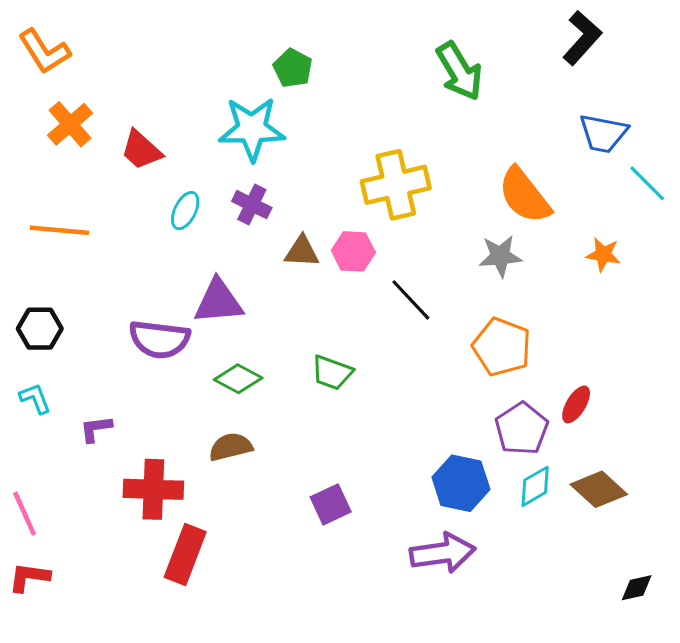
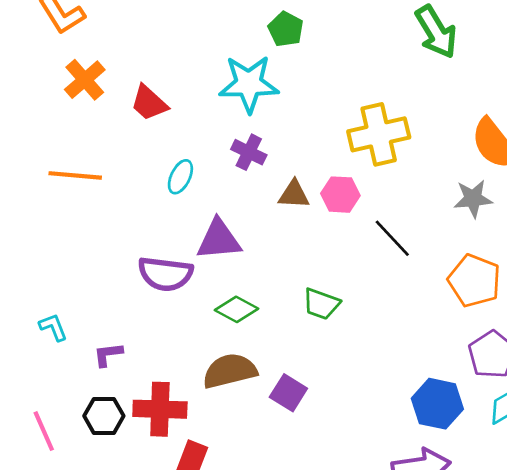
cyan ellipse: (185, 211) -> (180, 177), moved
black hexagon: (40, 329) -> (104, 416), moved
brown semicircle: (231, 447) -> (230, 371), size x1.4
purple square: (331, 504) -> (288, 393), moved, turned -33

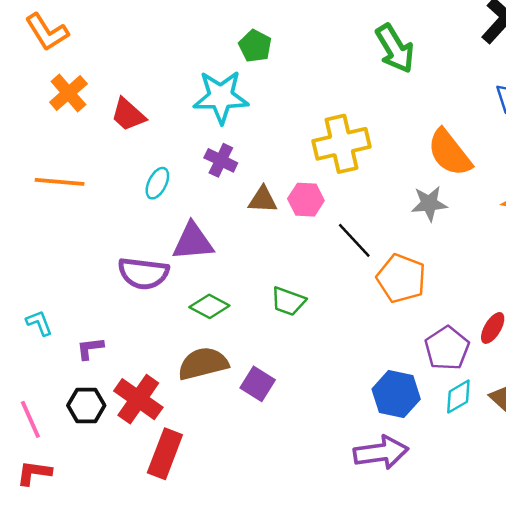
orange pentagon: (474, 281) -> (401, 278), moved
red cross: (160, 409) -> (138, 399), turned 33

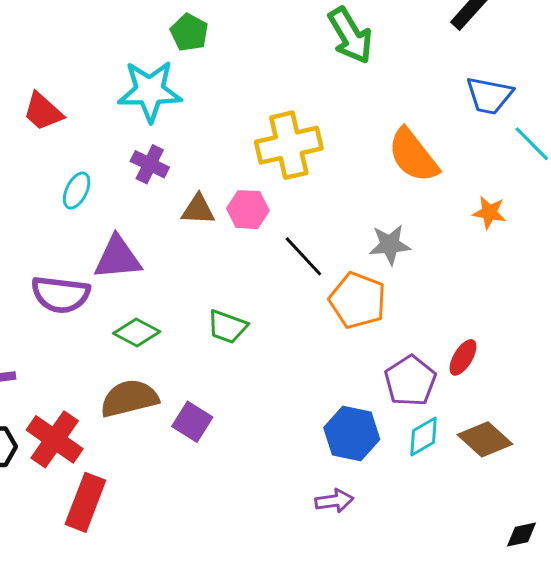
gray star: (429, 204) -> (390, 245), moved
purple arrow: (381, 452) -> (334, 501), size x0.6

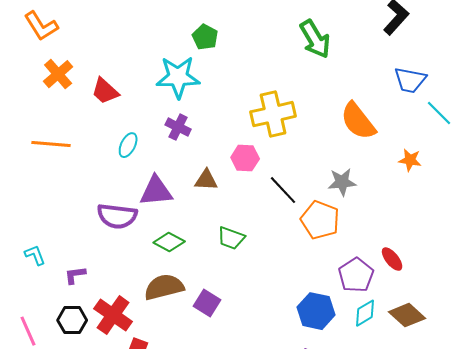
brown triangle: (198, 210) -> (206, 180), moved
red ellipse: (463, 357) -> (392, 259), turned -70

